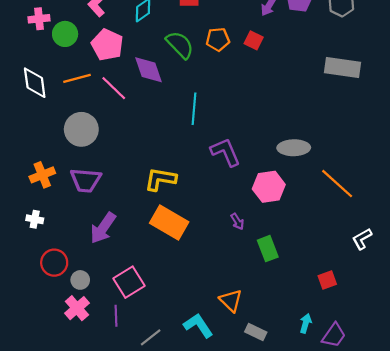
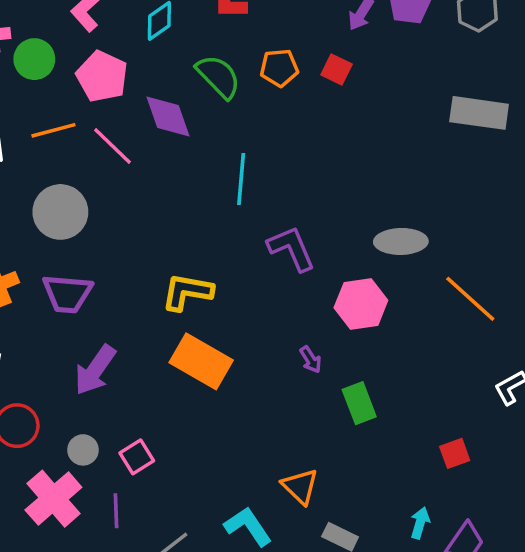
gray circle: (80, 280) -> (83, 450), moved
pink square: (129, 282) -> (137, 457), size x0.7
pink cross: (77, 308) -> (53, 499), size x1.4

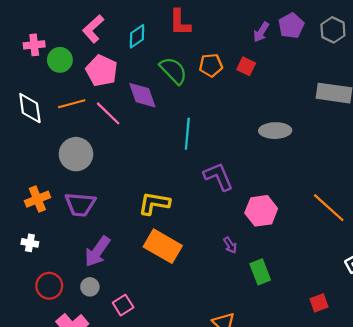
gray ellipse: (401, 241) -> (275, 131), moved
gray circle: (83, 450) -> (90, 287), moved

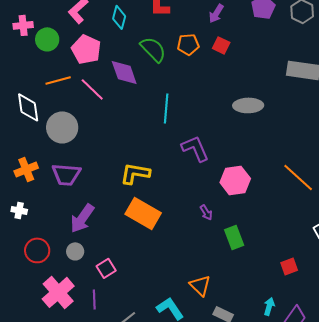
purple arrow: (261, 32) -> (216, 13), moved
cyan diamond: (137, 36) -> (119, 17), turned -40
white diamond: (30, 108) -> (28, 107), moved

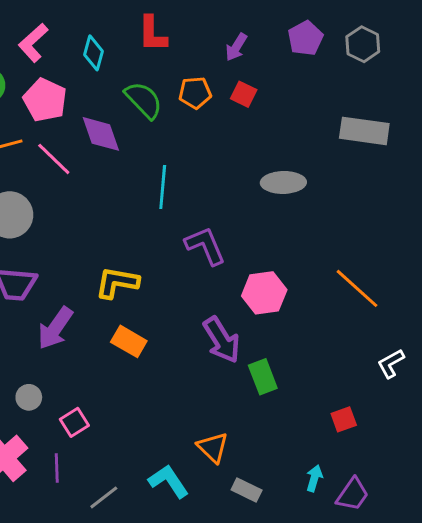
purple arrow: (206, 212) -> (222, 340), size x2.0
orange rectangle: (143, 213) -> (129, 341), size x0.7
purple arrow: (82, 218) -> (55, 328), moved

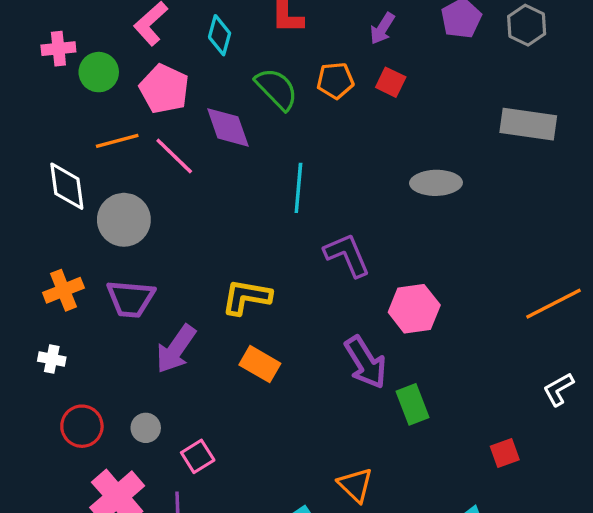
orange line: (357, 288) -> (553, 304), moved, turned -69

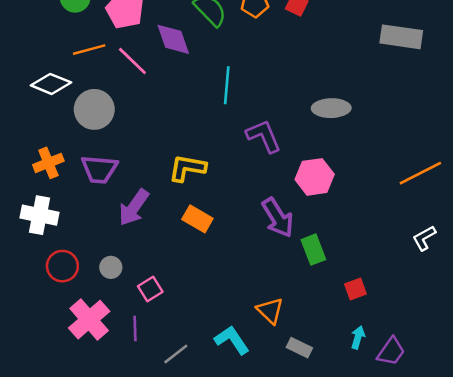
gray ellipse: (436, 183) -> (331, 108), moved
white diamond: (67, 186) -> (51, 84), turned -60
white cross: (52, 359) -> (39, 215), size x1.8
red square: (505, 453) -> (355, 289), moved

